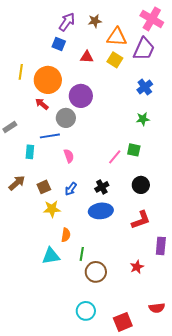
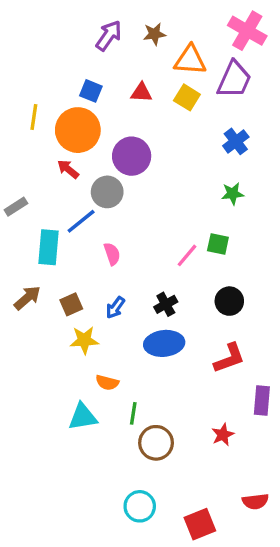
blue square: (59, 44) -> (91, 91), moved
blue line: (50, 136) -> (81, 221), turned -30
cyan rectangle: (30, 152) -> (49, 247), size x1.5
orange semicircle: (66, 235) -> (107, 383), turned 96

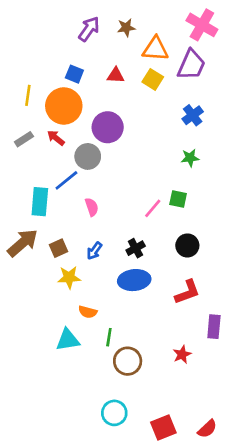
gray rectangle: (16, 207) -> (24, 139), moved
brown arrow: (27, 298) -> (23, 243), size x1.4
red semicircle: (255, 501) -> (207, 429), moved, turned -36

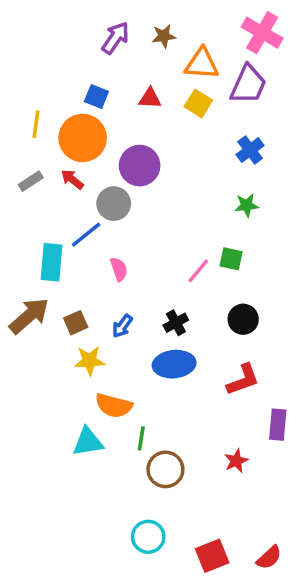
orange semicircle: (88, 312) -> (114, 406), size x1.5

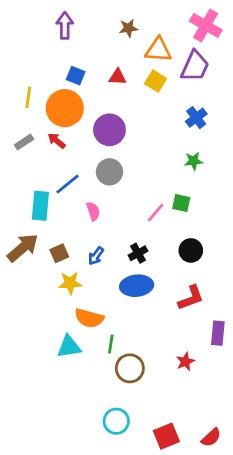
purple arrow: (115, 38) -> (65, 25), moved, turned -35
gray circle: (114, 204) -> (109, 172), moved

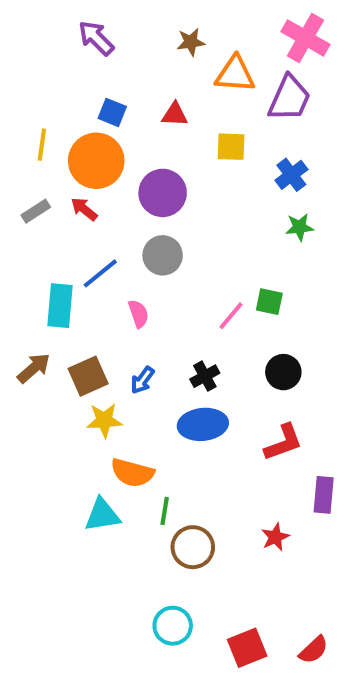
purple arrow: (65, 25) -> (96, 38), turned -45
yellow square: (156, 81) -> (231, 147), moved, turned -30
green star: (194, 161) -> (299, 227), moved
brown arrow: (23, 248) -> (34, 368), size x0.7
brown square: (59, 253) -> (88, 376), size x1.4

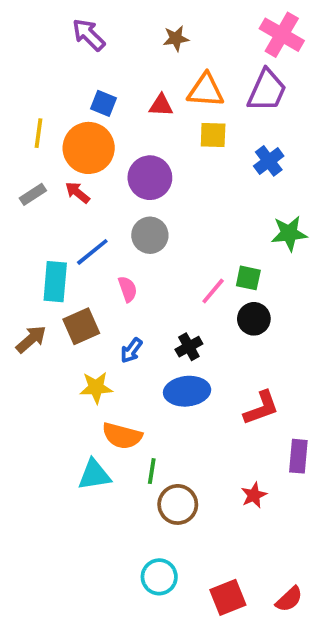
orange triangle: (235, 74) -> (206, 90), moved
green star: (299, 227) -> (289, 233), moved, size x1.4
black circle: (283, 372) -> (254, 319), moved
brown square: (88, 376) -> (81, 326), moved

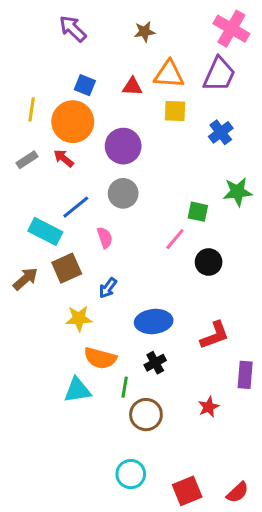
green square: (248, 278) -> (198, 212), moved
cyan rectangle: (55, 282) -> (45, 231), turned -68
black cross: (189, 347) -> (155, 363), moved

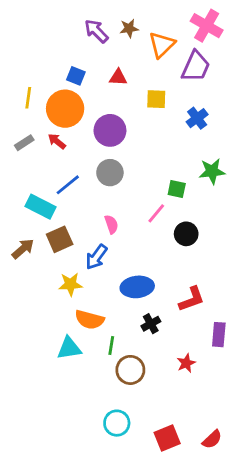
purple arrow: (73, 29) -> (96, 31), moved
orange triangle: (169, 74) -> (162, 45), moved, turned -48
pink semicircle: (105, 238) -> (111, 224), moved
blue arrow: (108, 288) -> (96, 257), size x1.4
black cross: (155, 363) -> (151, 324), moved

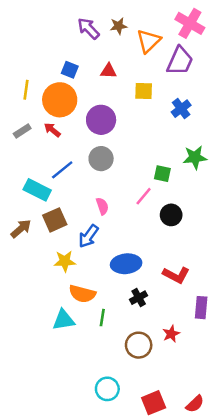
red L-shape: (192, 299) -> (176, 275), turned 48
brown circle: (130, 370) -> (139, 345), moved

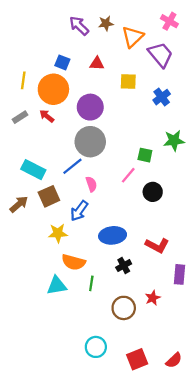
pink cross: (190, 23) -> (169, 21), size x0.7
purple trapezoid: (180, 61) -> (161, 55), turned -64
gray circle: (101, 159) -> (90, 142), size x1.4
blue line: (62, 170) -> (72, 166), moved

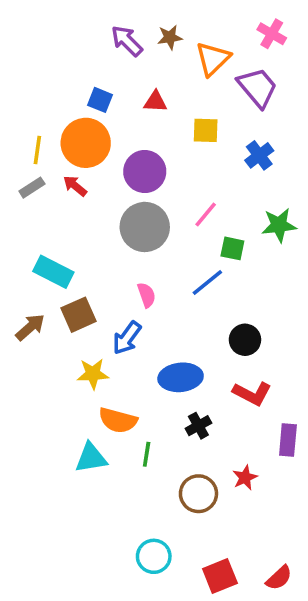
yellow line: (23, 80) -> (37, 150), moved
blue line: (72, 166) -> (207, 282), moved
pink line: (128, 175) -> (206, 214), moved
black circle: (153, 192) -> (245, 340), moved

